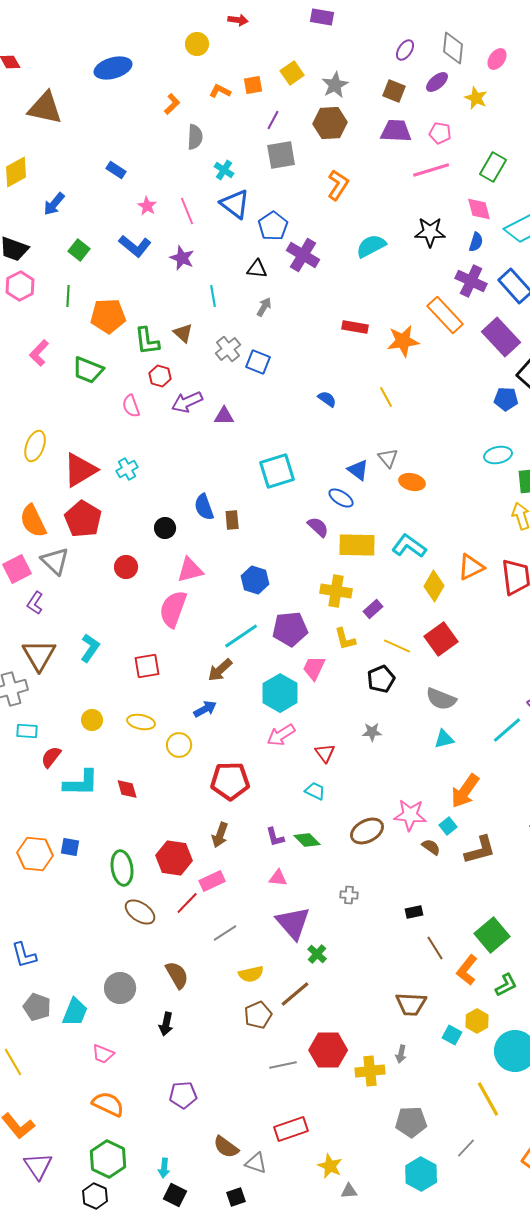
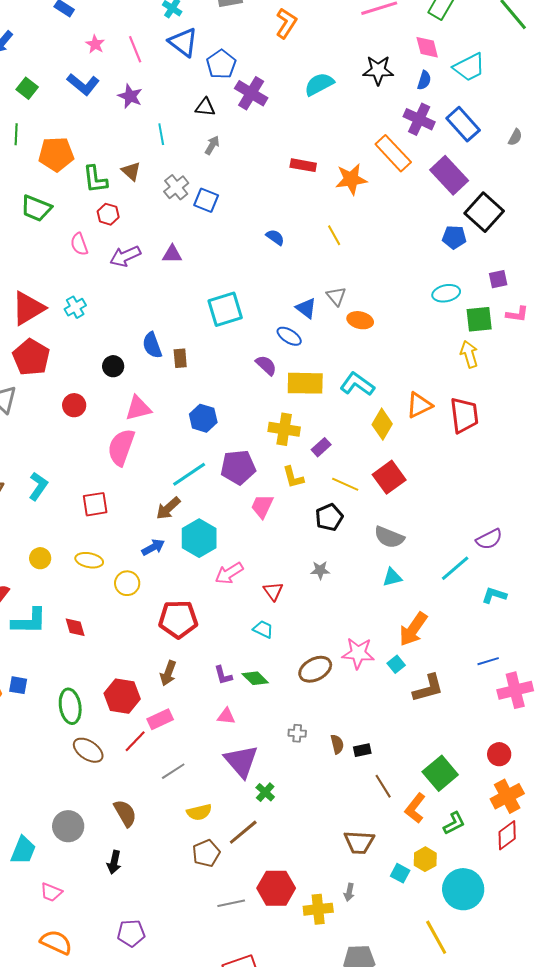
purple arrow: (187, 402) -> (125, 256), moved
cyan hexagon: (280, 693) -> (199, 538), moved
brown semicircle: (431, 847) -> (337, 744), moved, turned 42

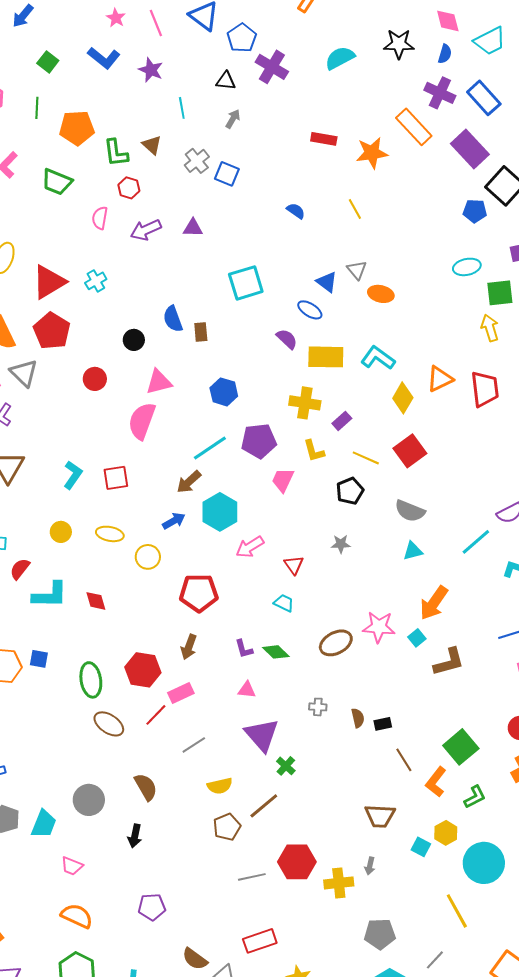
pink semicircle: (79, 244) -> (100, 218), turned 30
cyan L-shape: (38, 486) -> (73, 475), moved

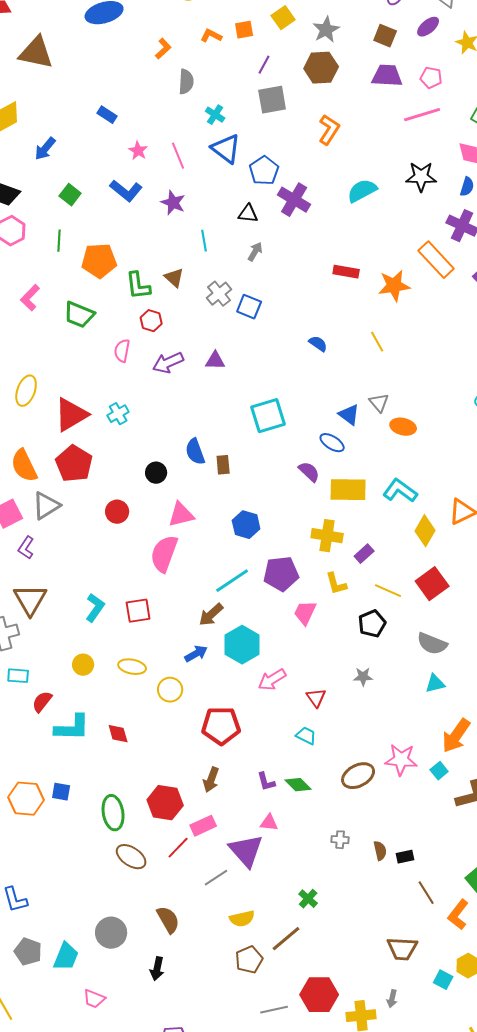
gray triangle: (24, 373) -> (46, 506), turned 44
purple triangle: (262, 735) -> (246, 851), moved

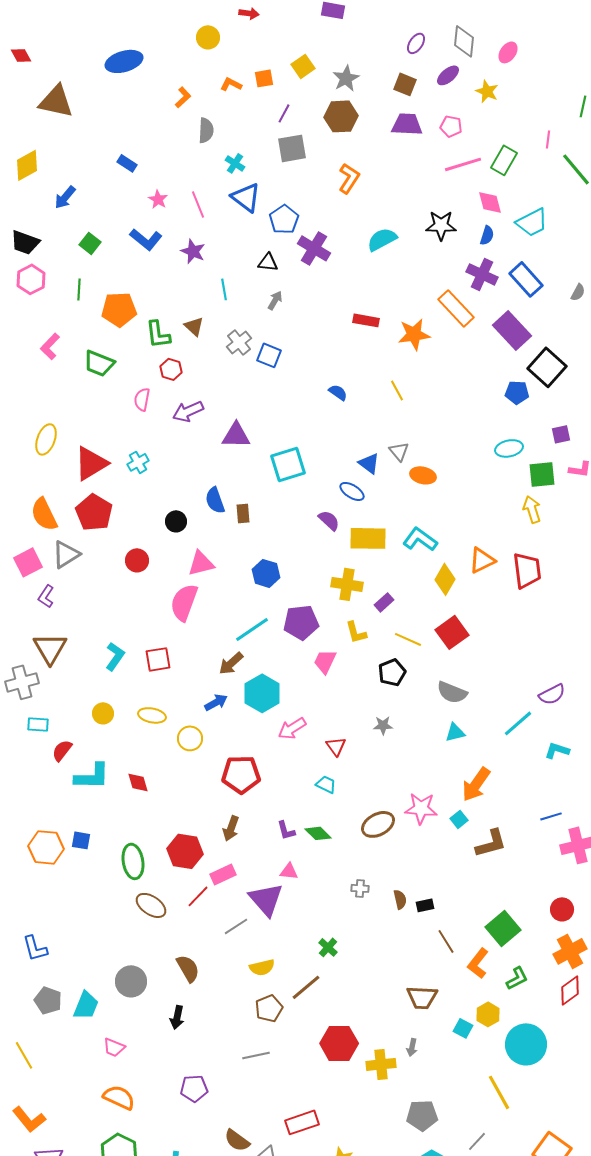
pink line: (422, 115) -> (463, 164), moved
purple triangle: (215, 361) -> (236, 435), moved, size x1.4
gray line: (274, 1010) -> (256, 1055), moved

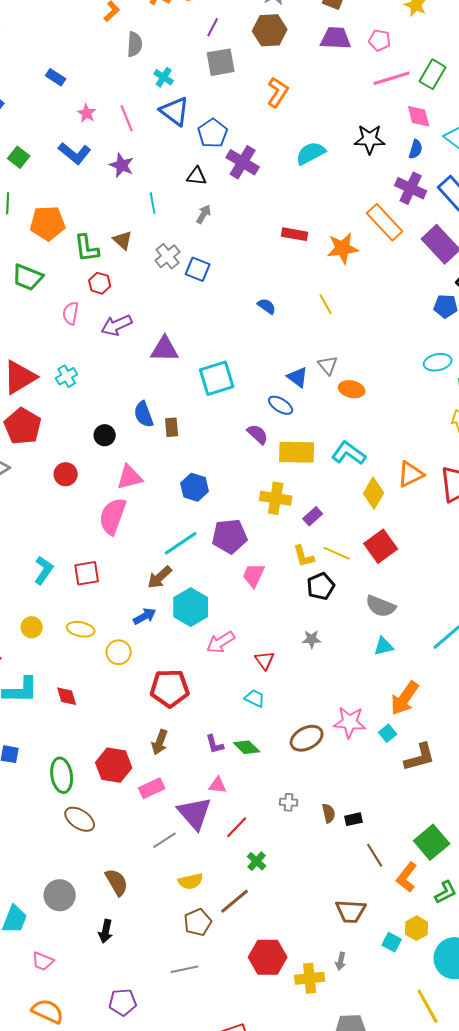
yellow L-shape: (356, 632) -> (304, 556), moved
red line: (198, 896) -> (237, 827), moved

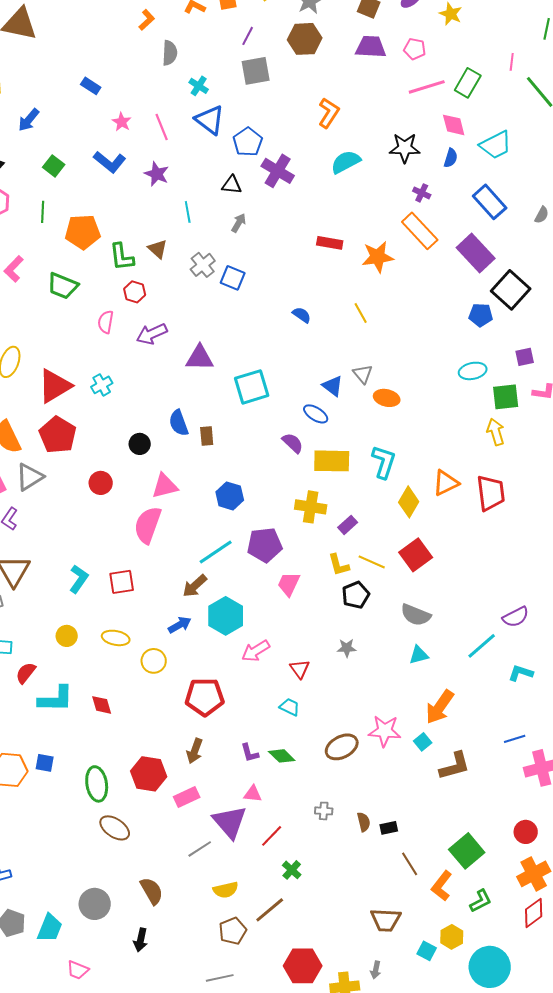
orange L-shape: (278, 92) -> (329, 113), moved
purple cross: (411, 188) -> (422, 193), moved, size x0.6
cyan L-shape: (349, 453) -> (384, 462), turned 72

